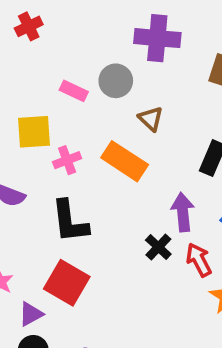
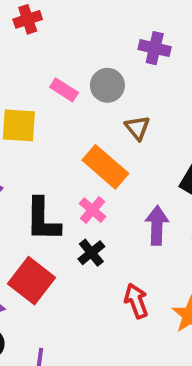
purple cross: (157, 38) -> (155, 48), size x0.7
pink cross: (67, 160) -> (93, 210), moved, turned -36
black cross: (158, 247) -> (91, 253), moved
red arrow: (199, 260) -> (136, 301), moved

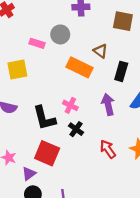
brown triangle: (137, 128) -> (100, 51), moved
orange rectangle: (105, 167) -> (79, 67), moved

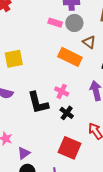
gray circle: (60, 34) -> (74, 23), moved
pink rectangle: (37, 43) -> (55, 23), moved
red square: (47, 153) -> (69, 148), moved

